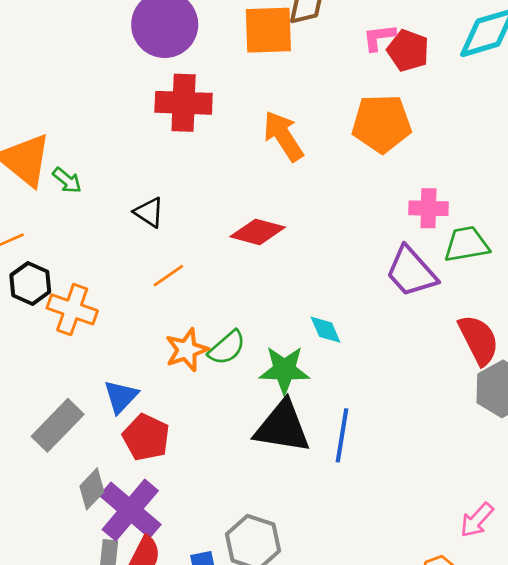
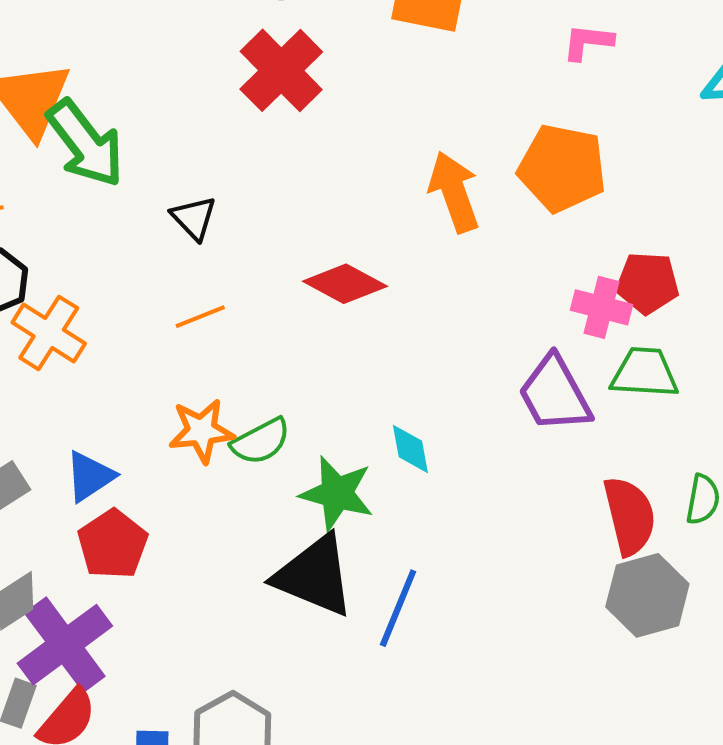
red pentagon: (408, 50) -> (647, 283), moved, turned -30
red cross: (184, 103) -> (281, 70), turned 30
orange arrow: (283, 136) -> (454, 192), moved
green arrow: (67, 180) -> (85, 144), size x2.0

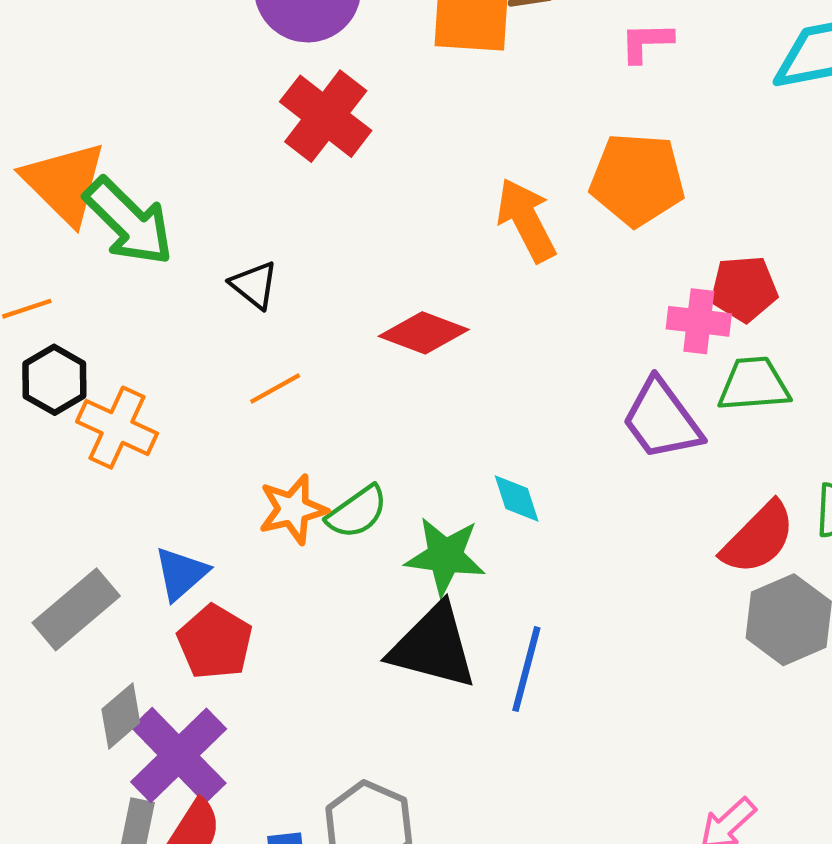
red semicircle: (630, 516) -> (758, 538), turned 66

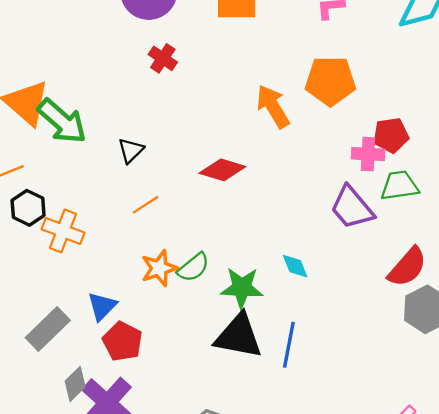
red cross: (326, 116) -> (163, 58), size x0.6
black triangle: (254, 285) -> (131, 150), turned 40
cyan diamond: (517, 499) -> (295, 266), moved

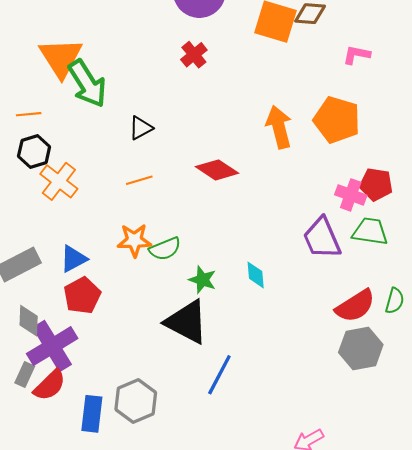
green star: (242, 288) -> (202, 280), size x0.7
blue line: (289, 345) -> (219, 375), moved
gray diamond: (75, 384) -> (29, 321), turned -60

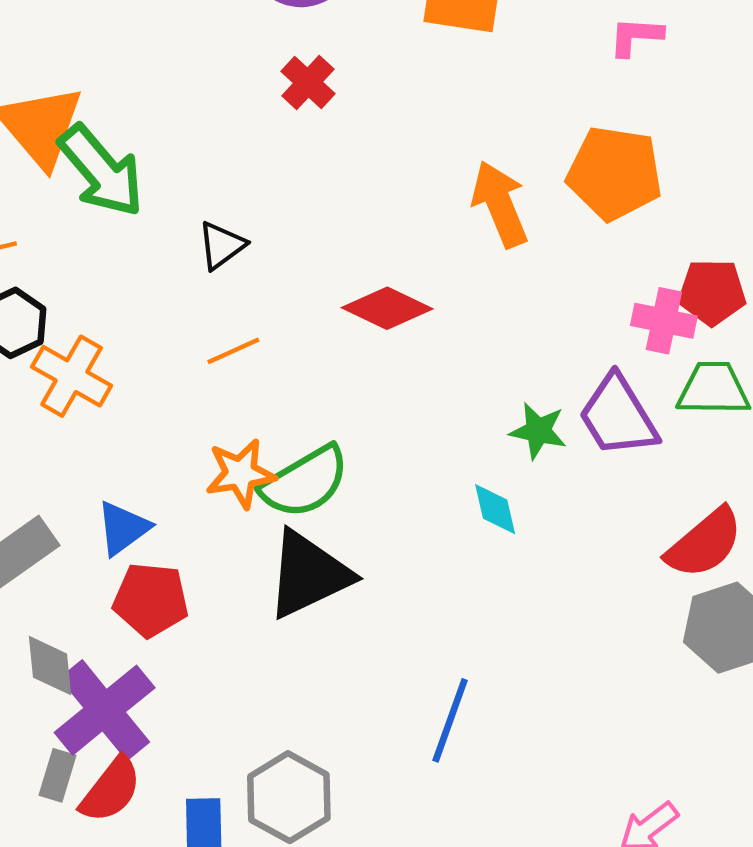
green semicircle: (165, 249) -> (305, 482), size x1.4
green star: (202, 280) -> (538, 431), moved
red pentagon: (82, 296) -> (151, 600), turned -30
black triangle: (187, 322) -> (308, 574), moved, turned -45

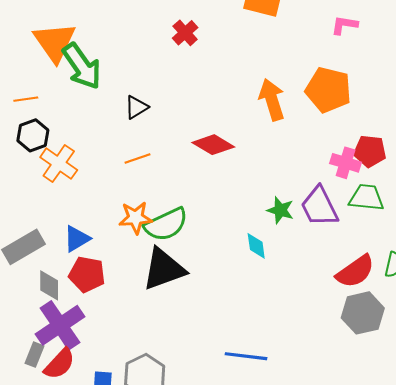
gray diamond: (50, 666) -> (49, 285), moved
blue line: (450, 720) -> (246, 356), moved, turned 72

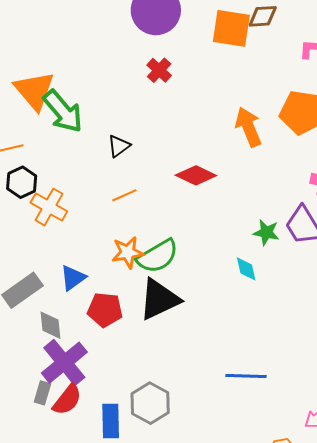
red pentagon: (87, 274) -> (105, 310), moved

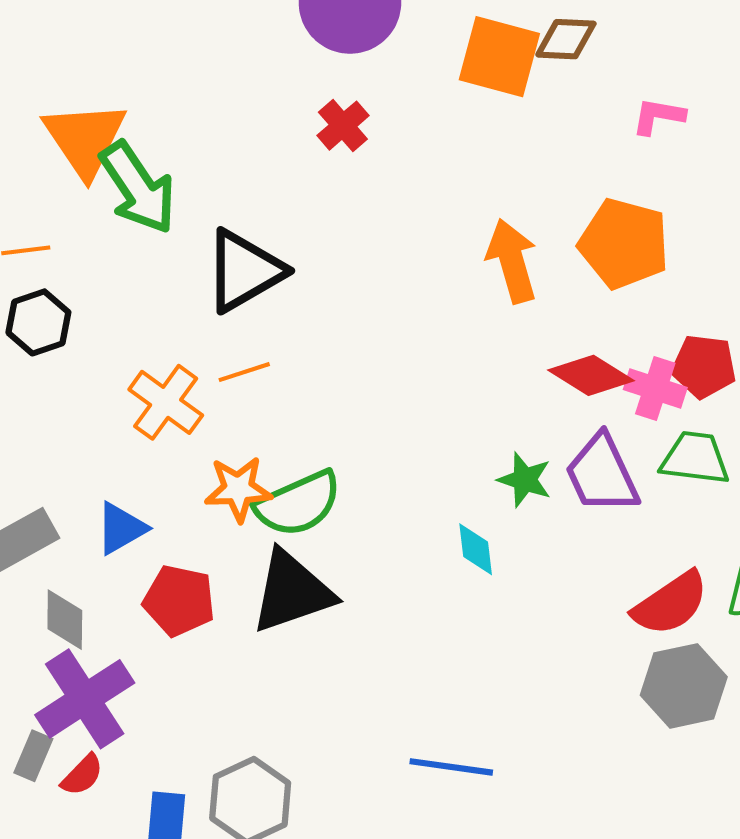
black triangle: (119, 146) -> (244, 271), size x1.8
red diamond: (196, 175) -> (591, 375), moved
orange cross: (49, 207) -> (166, 402), moved
red semicircle: (67, 400) -> (82, 775), size x0.7

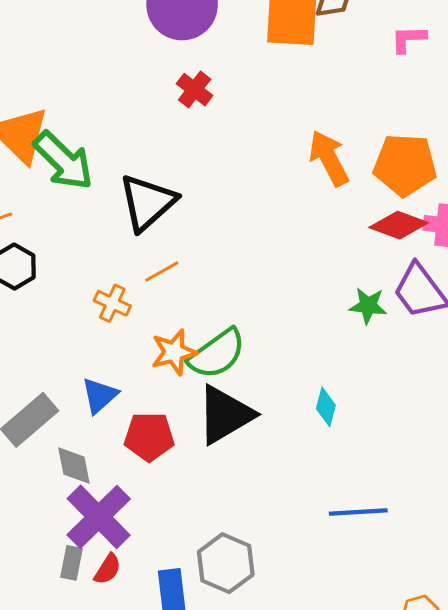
orange pentagon: (624, 244) -> (405, 165), moved
orange cross: (166, 402) -> (112, 303), size x0.7
cyan diamond: (476, 549) -> (326, 407), moved, turned 33

